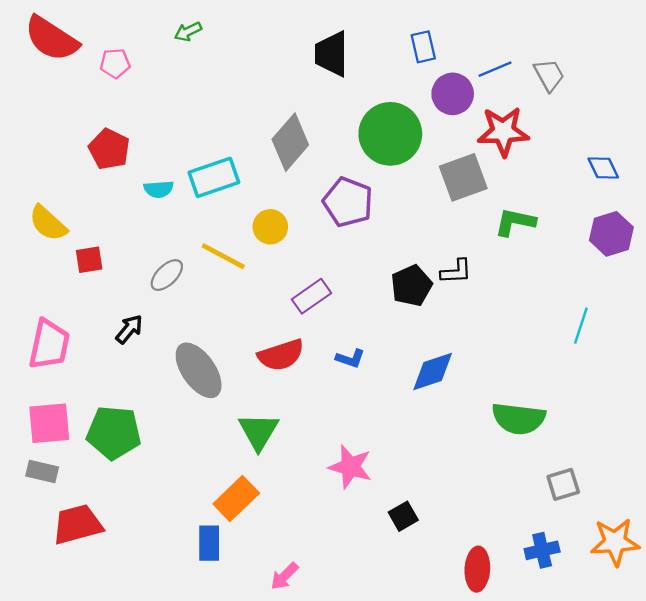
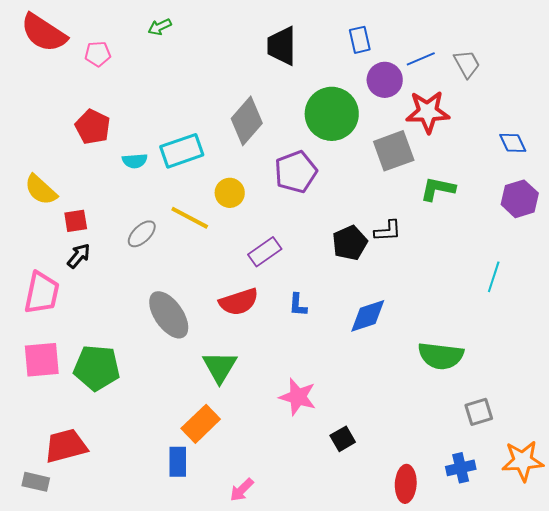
purple pentagon: (348, 202) -> (296, 172), turned 30
black arrow: (129, 329) -> (79, 256), moved
blue L-shape: (350, 359) -> (298, 305), turned 75
gray rectangle: (42, 471) -> (36, 482), moved

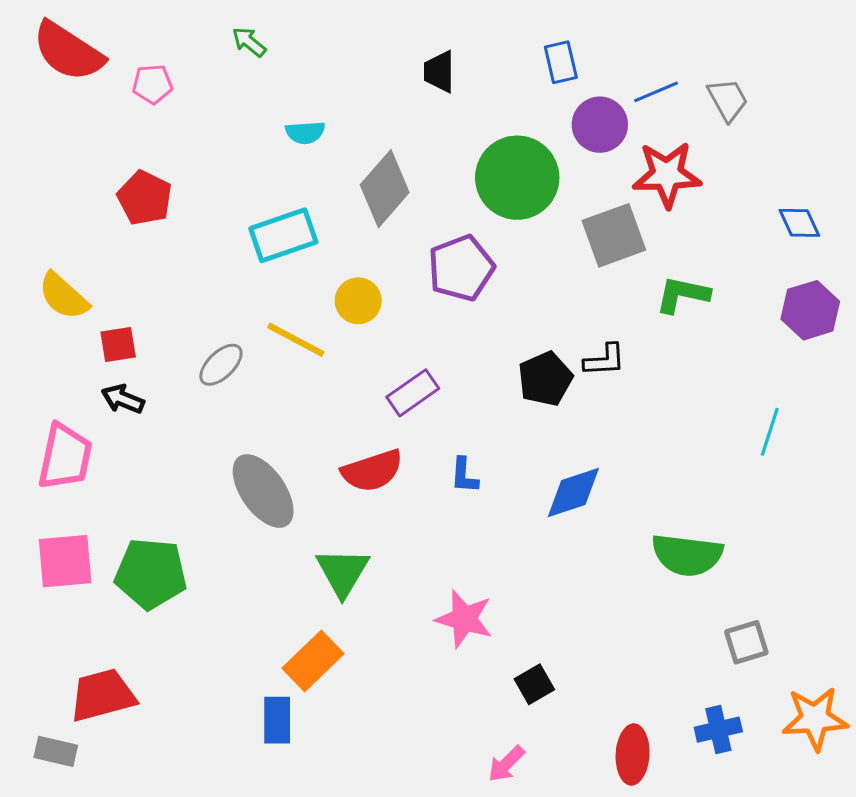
green arrow: (160, 27) -> (249, 42), turned 65
black trapezoid: (282, 46) -> (439, 72), size x0.7
cyan semicircle: (135, 161) -> (305, 132), moved
black arrow: (79, 256) -> (123, 399), turned -108
pink arrow: (242, 490) -> (506, 764), moved

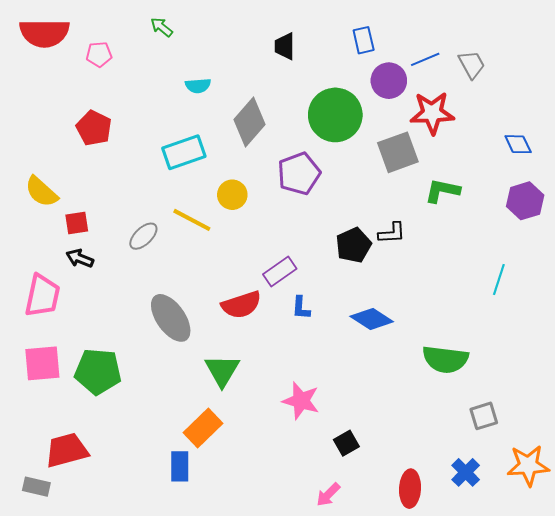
red semicircle: (68, 51) -> (44, 33), turned -33
purple rectangle: (413, 393) -> (280, 271), moved
blue diamond: (573, 493) -> (372, 319), turned 51
blue cross: (718, 730) -> (466, 472), turned -32

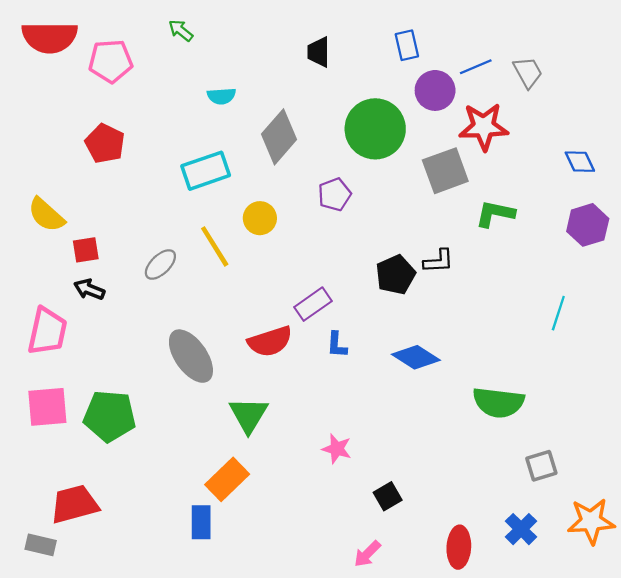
pink pentagon: (99, 54) -> (111, 61), size x1.5
purple pentagon: (299, 174) -> (334, 194), size x0.7
yellow line: (192, 220) -> (215, 246), turned 30
pink star: (301, 401) -> (337, 449), size x0.7

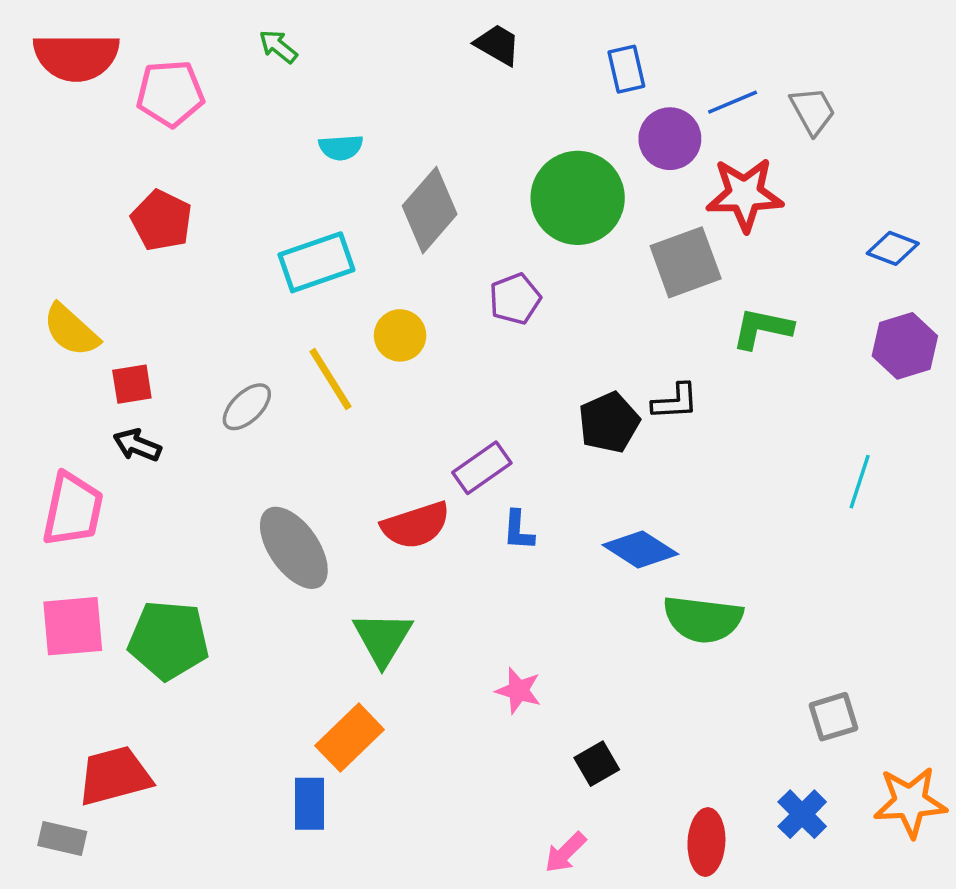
black trapezoid: (319, 52) -> (498, 45), moved, turned 120
blue diamond: (580, 162) -> (893, 248), turned -44
green semicircle: (498, 402) -> (703, 619), moved

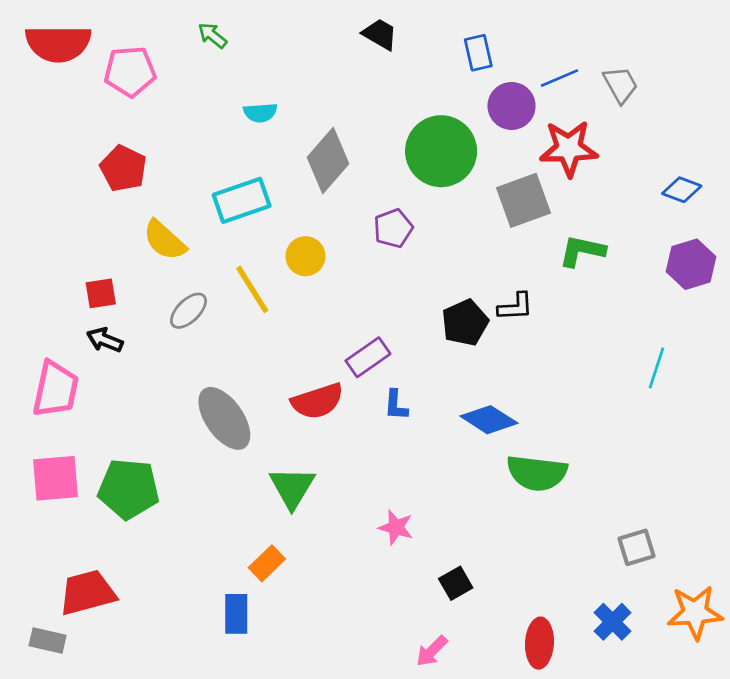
yellow semicircle: (71, 330) -> (165, 240), moved
orange rectangle: (350, 738) -> (267, 563), size x0.7

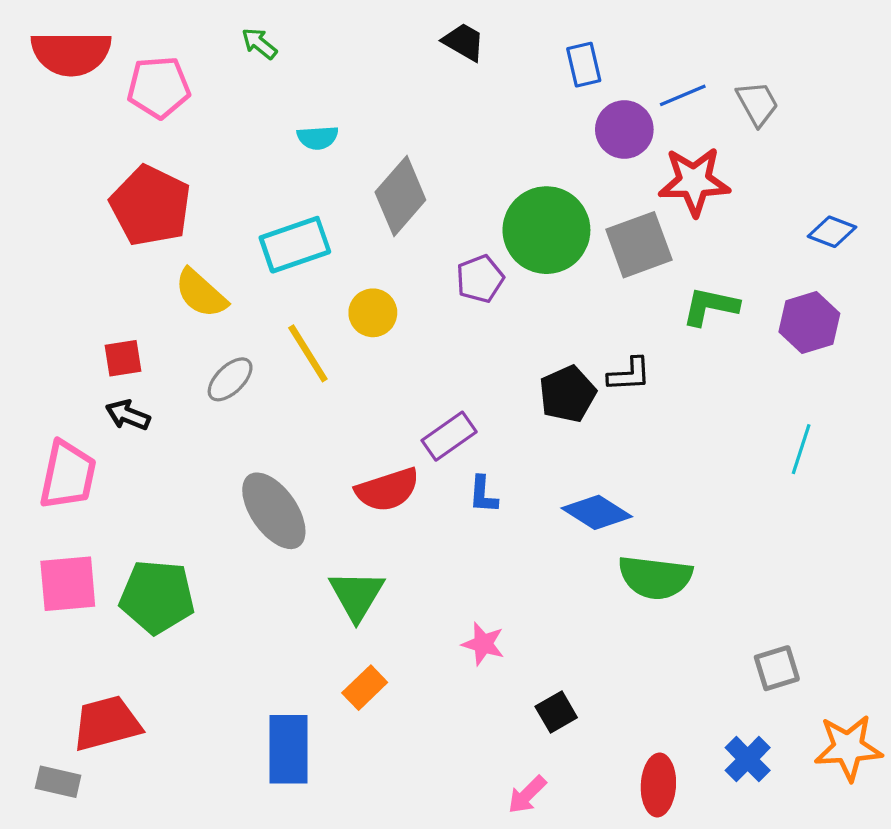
green circle: (441, 151) -> (546, 230), moved
red pentagon: (123, 168) -> (151, 206), size x1.4
purple hexagon: (691, 264) -> (809, 323), moved
orange rectangle: (267, 563) -> (365, 688), moved
blue rectangle: (236, 614) -> (288, 749), size x1.4

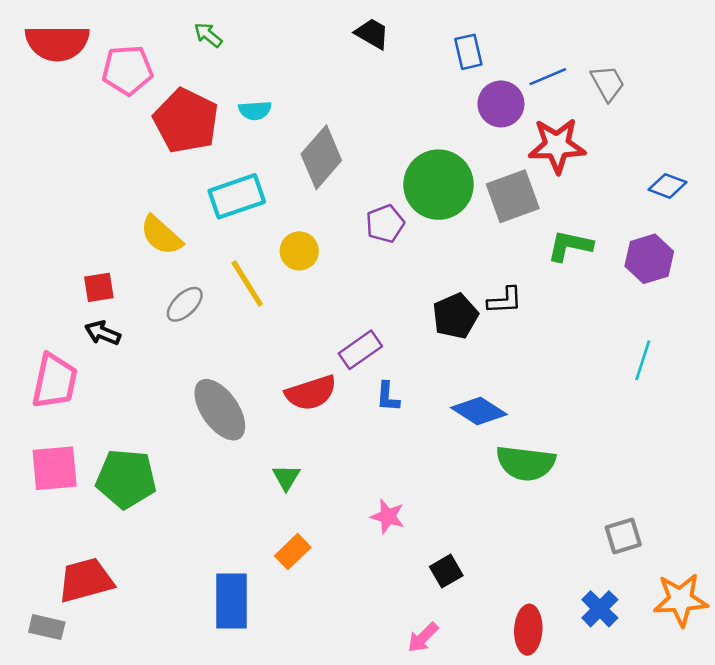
red pentagon: (151, 206) -> (186, 121), moved
green triangle: (357, 595) -> (286, 477), size x0.6

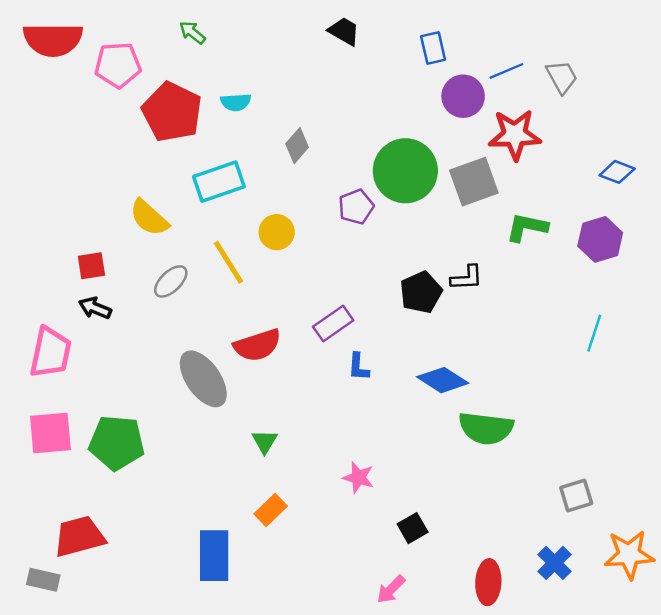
gray diamond: (321, 157) -> (297, 146), size x0.6
red semicircle: (311, 393) -> (257, 345), moved

